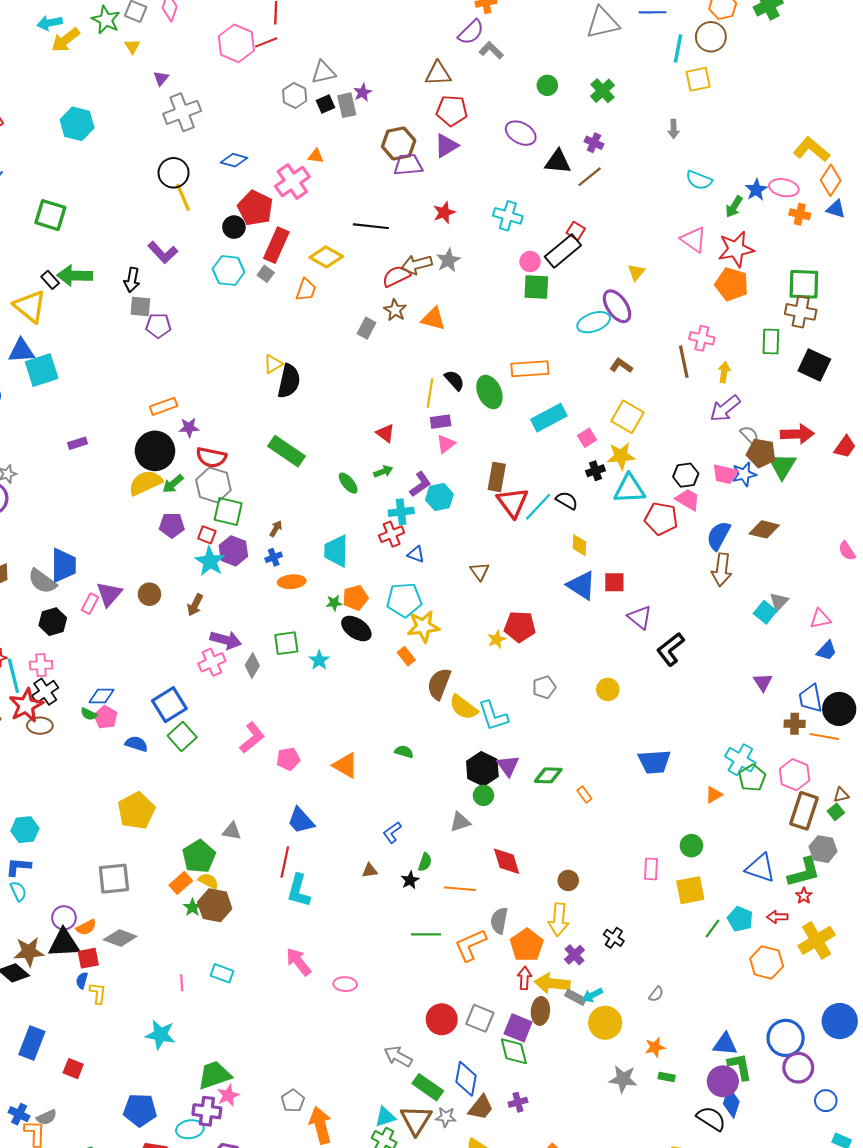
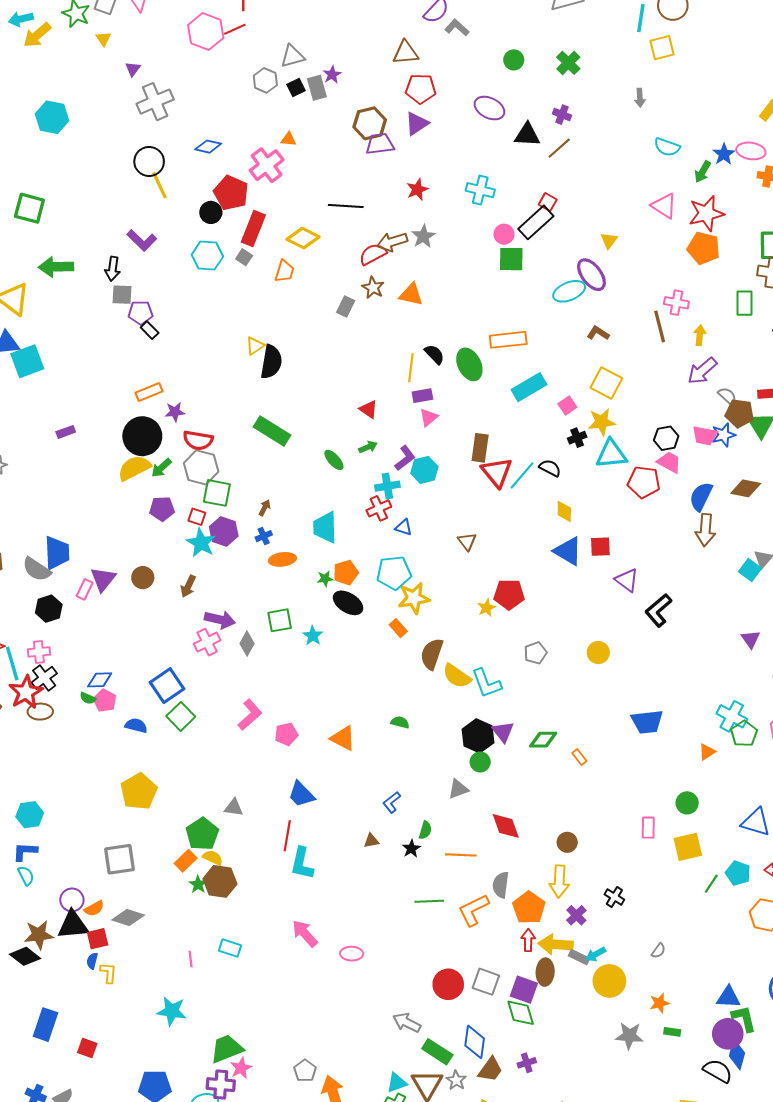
black rectangle: (50, 280) -> (150, 330), moved
gray star: (446, 1117) -> (456, 1080), turned 30

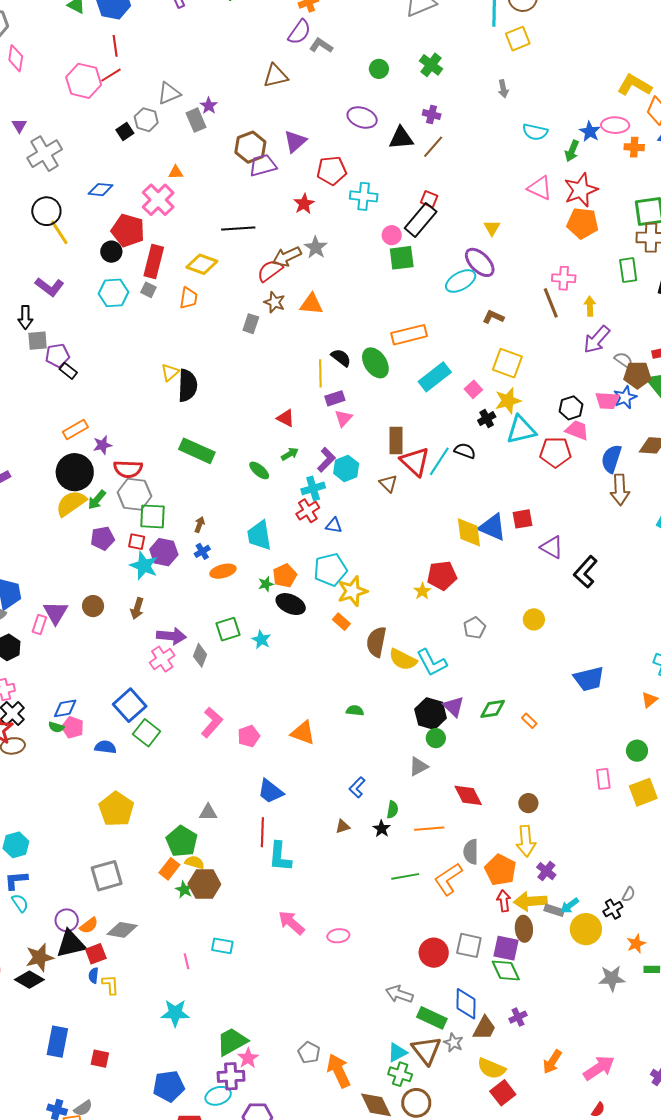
black square: (296, 88) -> (125, 131), moved
red pentagon: (421, 89) -> (332, 171), moved
yellow diamond: (564, 511) -> (469, 532), moved, size x1.5
brown triangle: (467, 542) -> (388, 483), moved
black cross: (614, 897) -> (613, 909), moved, turned 36

